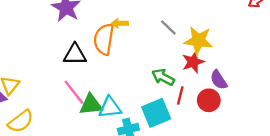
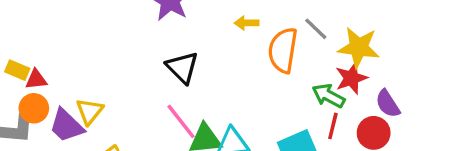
orange semicircle: (104, 39) -> (283, 50), moved
black triangle: (75, 54) -> (182, 67), turned 45
green arrow: (163, 77) -> (328, 96), moved

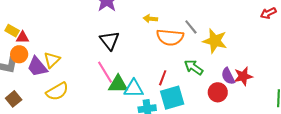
orange semicircle: (283, 50) -> (170, 37), turned -100
red star: (351, 78) -> (243, 76), moved
red line: (333, 126) -> (163, 78), moved

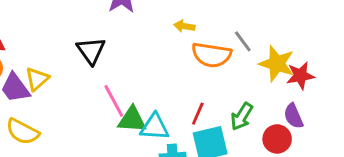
black triangle: (110, 40) -> (91, 51), moved
green arrow: (194, 67) -> (242, 117), moved, turned -96
red star: (243, 76) -> (300, 76), moved
yellow semicircle: (57, 91) -> (23, 132), moved, turned 55

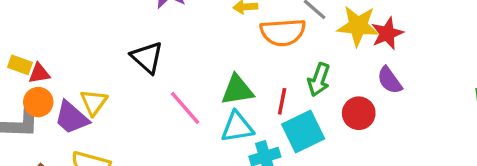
green arrow: (242, 117) -> (319, 80), moved
green triangle: (132, 120) -> (237, 90), moved
red circle: (277, 139) -> (359, 113), moved

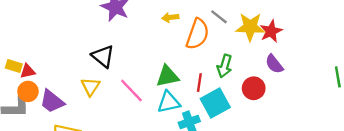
orange semicircle: (283, 32) -> (198, 34), turned -64
yellow triangle: (94, 102) -> (90, 87), moved

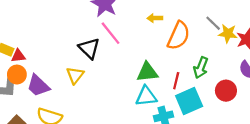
gray line: (219, 17) -> (213, 23), moved
yellow star: (250, 27) -> (228, 34), size x0.7
pink line: (131, 91) -> (110, 33), moved

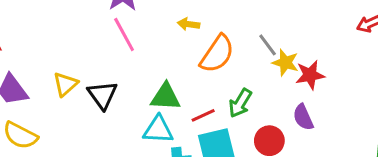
black triangle: (89, 48) -> (103, 95), moved
red line: (176, 81) -> (203, 115), turned 42

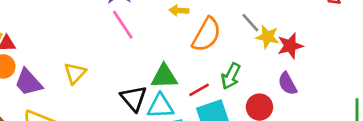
black triangle: (103, 95) -> (134, 98), moved

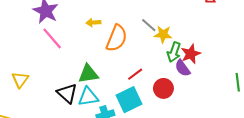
red star: (290, 46) -> (191, 54), moved
green arrow: (231, 76) -> (174, 52), moved
red line: (199, 90) -> (135, 74), moved

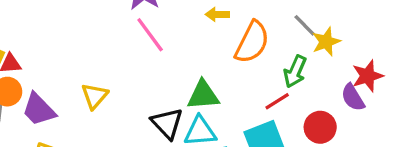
yellow star: (163, 34) -> (326, 42), turned -30
green arrow: (174, 52) -> (295, 71), moved

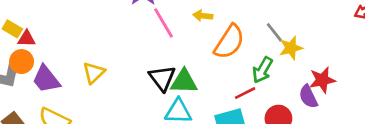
pink line: (150, 35) -> (163, 23), moved
black triangle: (167, 123) -> (162, 78), moved

